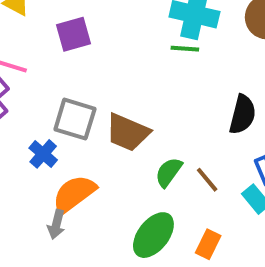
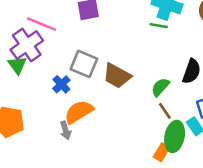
green semicircle: (169, 172) -> (160, 87), moved
gray arrow: (56, 224) -> (66, 130), turned -36
green ellipse: (153, 235) -> (175, 136), moved, turned -32

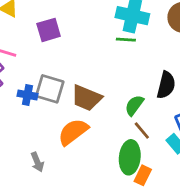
blue cross: (61, 84) -> (27, 95), moved, turned -30
orange semicircle: (79, 112) -> (73, 132), moved
green ellipse: (175, 136) -> (130, 157), moved

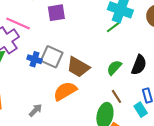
green line: (126, 40) -> (113, 27), turned -48
green semicircle: (134, 105) -> (114, 68), moved
gray arrow: (37, 162) -> (36, 110), turned -120

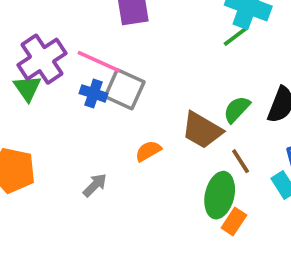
pink line: (18, 24) -> (99, 62), moved
brown trapezoid: (78, 67) -> (202, 130), moved
orange semicircle: (65, 91) -> (148, 151), size x0.6

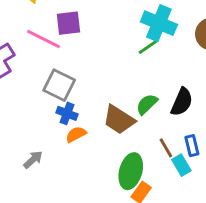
pink line: (99, 62) -> (43, 39), moved
blue cross: (94, 93) -> (67, 113), moved
brown line: (241, 161) -> (166, 148), moved

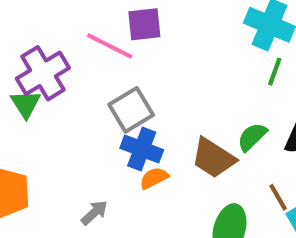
green line: (148, 47) -> (275, 72), moved, turned -36
gray square: (59, 85) -> (131, 110), turned 32
blue cross: (67, 113) -> (142, 149), size x1.4

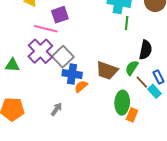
purple cross: (43, 73) -> (40, 51), moved
green triangle: (26, 104) -> (12, 65), turned -42
green semicircle: (252, 137) -> (132, 68), moved

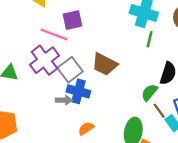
brown trapezoid: (107, 71) -> (105, 64), moved
orange semicircle: (81, 86) -> (86, 128), moved
gray arrow: (56, 109) -> (64, 100), moved, turned 48

